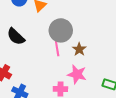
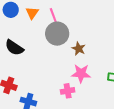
pink line: (57, 48) -> (53, 16), moved

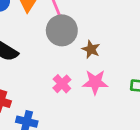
pink cross: (68, 91) -> (62, 84), moved, turned -32

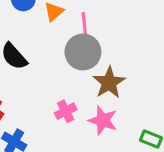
brown star: (91, 49) -> (109, 83), size x1.5

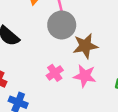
brown star: (109, 83) -> (85, 46), turned 30

